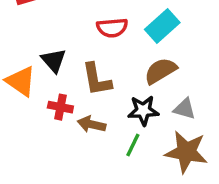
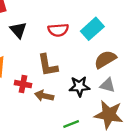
black triangle: (54, 60) -> (18, 30), moved
brown semicircle: (160, 71) -> (105, 59), moved
green line: (133, 145) -> (71, 124), moved, turned 42

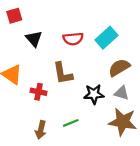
brown arrow: (44, 96) -> (41, 130), moved, turned -90
green line: (71, 124) -> (71, 123), moved

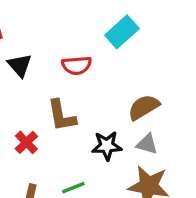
cyan rectangle: (106, 38) -> (122, 32), moved
red cross: (38, 92) -> (26, 142), turned 35

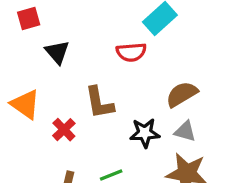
red semicircle: (77, 65) -> (131, 52), moved

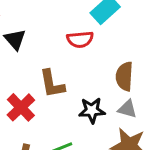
brown semicircle: (182, 94) -> (124, 76), turned -56
red cross: (64, 130) -> (21, 107), size x1.4

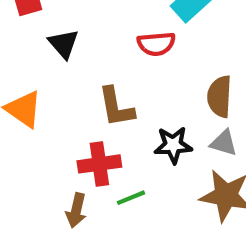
red cross: (21, 107) -> (99, 164), moved, turned 36

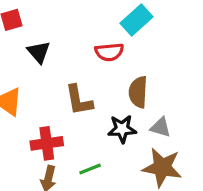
brown semicircle: (220, 97) -> (138, 92), moved
red cross: (99, 164) -> (47, 143), moved

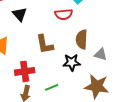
gray triangle: (161, 127) -> (101, 54), moved

